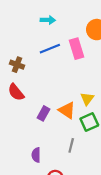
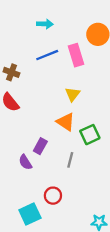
yellow triangle: (87, 99) -> (73, 94), moved
purple rectangle: (44, 113) -> (40, 146), moved
purple semicircle: (36, 155) -> (25, 162), moved, turned -32

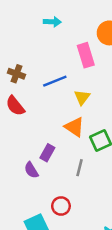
blue line: (47, 55) -> (55, 81), moved

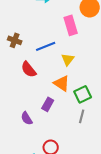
red semicircle: (15, 106) -> (29, 69), moved
purple rectangle: (47, 153) -> (48, 104), moved
gray line: (80, 168) -> (82, 116), moved

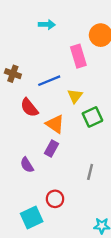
orange triangle: (62, 83) -> (55, 124), moved
green square: (83, 94) -> (92, 117), moved
gray line: (82, 116) -> (90, 172), moved

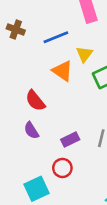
red semicircle: (29, 108) -> (35, 101), moved
orange triangle: (55, 124) -> (62, 71), moved
purple rectangle: (51, 149) -> (70, 139), moved, turned 35

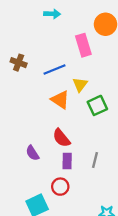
red semicircle: (35, 101) -> (61, 138), moved
purple rectangle: (70, 139) -> (67, 161), turned -63

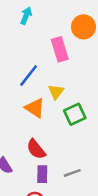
cyan arrow: (52, 14) -> (26, 16), turned -70
blue line: (54, 69) -> (29, 76), turned -30
gray line: (95, 160) -> (72, 173), turned 56

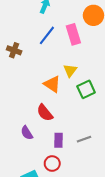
blue line: (29, 76) -> (47, 35), moved
red semicircle: (36, 149) -> (45, 113), moved

